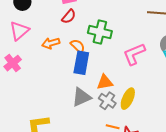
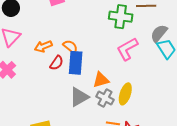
red semicircle: (69, 16) -> (57, 63), moved
green cross: (100, 32) -> (121, 17), moved

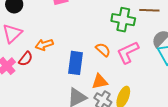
orange semicircle: (70, 47) -> (103, 50), moved
red semicircle: (57, 63) -> (26, 59), moved

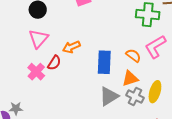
orange semicircle: (103, 50) -> (133, 55), moved

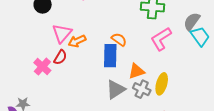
pink triangle: (38, 39) -> (62, 33), moved
orange semicircle: (133, 55) -> (119, 39), moved

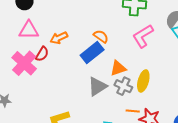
pink triangle: (62, 33) -> (29, 30), moved, turned 50
blue rectangle: (110, 56) -> (92, 53), turned 50
pink cross: (42, 67) -> (24, 63), size x1.4

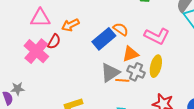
orange semicircle: (101, 36) -> (121, 29), moved
pink L-shape: (143, 36) -> (157, 36), moved, turned -120
orange line: (133, 111) -> (122, 80), moved

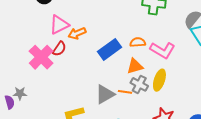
pink triangle: (40, 18) -> (59, 25), moved, turned -30
orange semicircle: (121, 29) -> (138, 42), moved, turned -42
gray triangle: (110, 73) -> (105, 94), moved

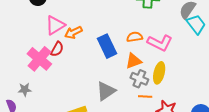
blue rectangle: (109, 49) -> (107, 46), turned -75
orange line: (125, 92) -> (145, 96), moved
gray star: (20, 93) -> (25, 90), moved

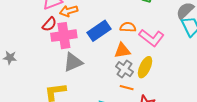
blue rectangle: (107, 46) -> (99, 31), turned 70
pink cross: (39, 59) -> (64, 36), moved, turned 30
gray triangle: (106, 91) -> (73, 62), moved

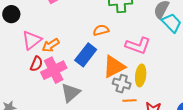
orange semicircle: (128, 27) -> (101, 30), moved
orange triangle: (122, 51) -> (114, 67), size x1.4

